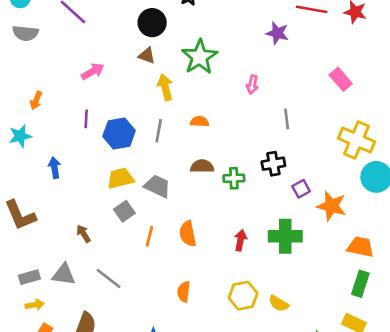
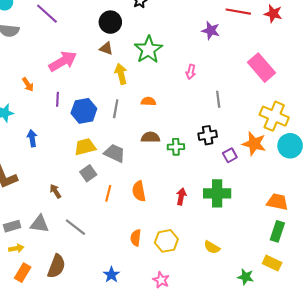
pink arrow: (93, 71) -> (63, 61), size x1.5
pink rectangle: (341, 79) -> (262, 68), size x1.5
orange arrow: (36, 100) -> (28, 84), moved, turned -56
orange star: (331, 206) -> (254, 144), moved
yellow hexagon: (243, 296) -> (166, 241), moved

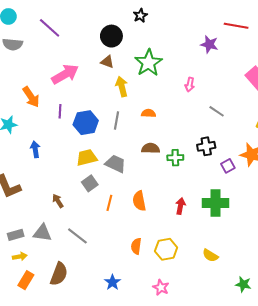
orange arrow: (28, 84) -> (31, 97), size x1.5
gray line: (218, 99) -> (217, 111), turned -49

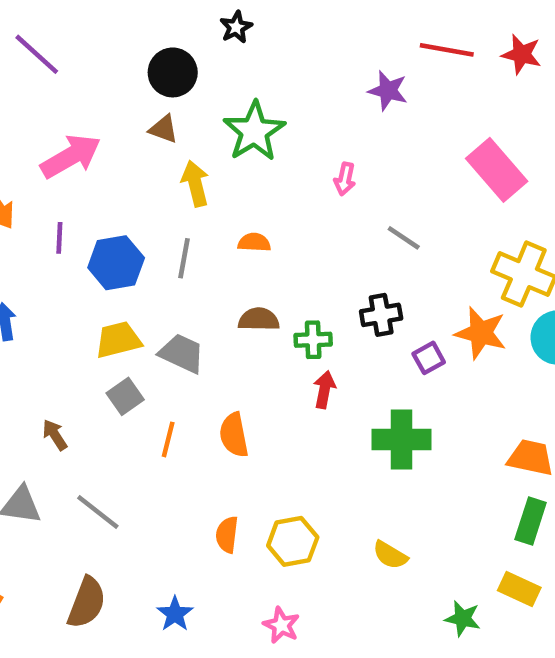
red arrow: (180, 206) -> (324, 390), moved
brown semicircle: (59, 274) -> (87, 603), moved

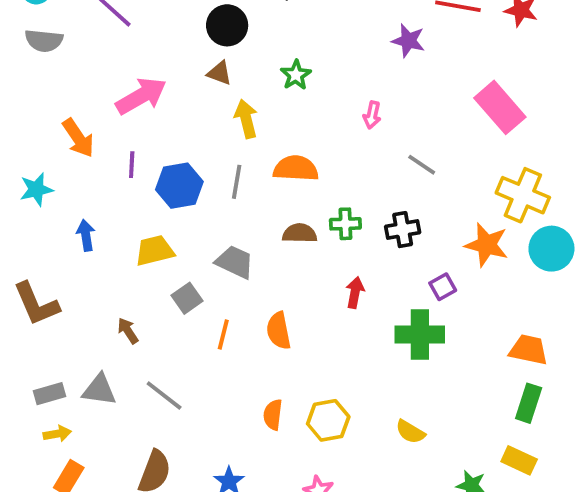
green star: (254, 131) -> (296, 75), size x0.6
orange semicircle: (254, 242) -> (296, 168), size x1.6
yellow trapezoid: (118, 340) -> (155, 251), moved
green cross: (313, 340) -> (345, 224), moved
purple square: (429, 358) -> (443, 287), moved

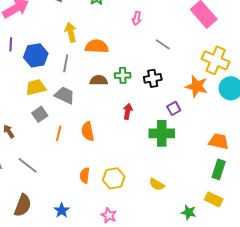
yellow arrow: (246, 119) -> (71, 32), moved
gray line: (237, 182) -> (66, 63), moved
yellow trapezoid: (155, 251) -> (36, 87), moved

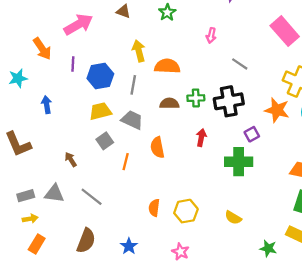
black cross: (153, 78) -> (229, 101), size x1.5
orange semicircle: (88, 131) -> (157, 147), moved

